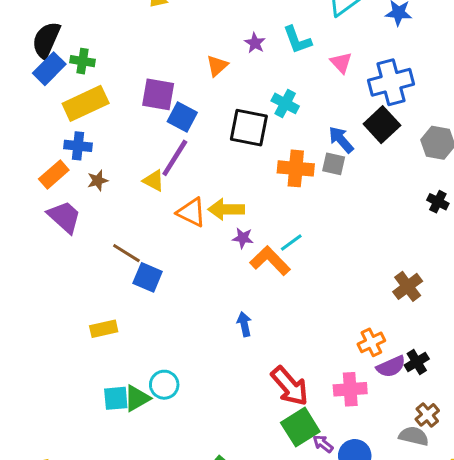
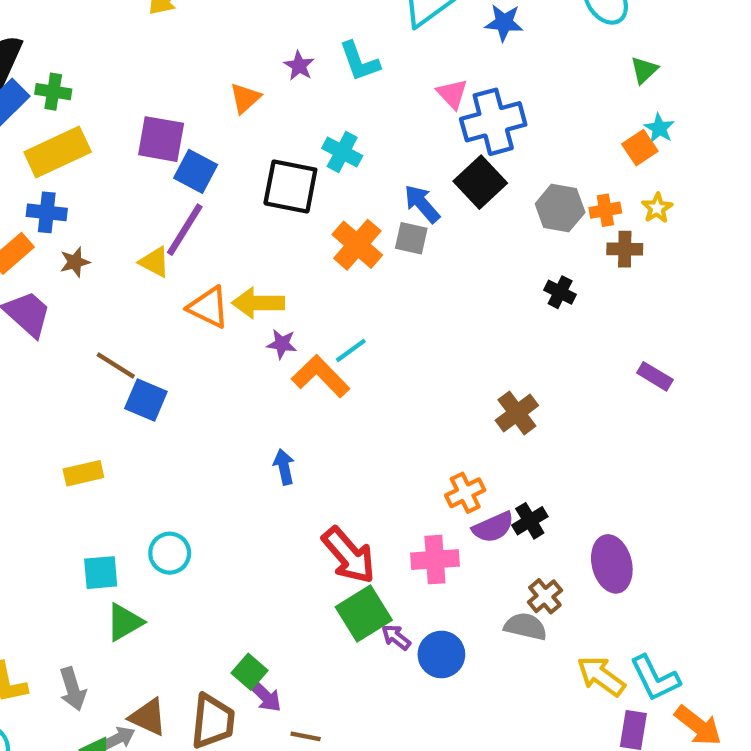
pink triangle: (341, 63) -> (452, 94), moved
orange cross: (296, 168) -> (357, 245), turned 36
green triangle: (137, 398) -> (124, 622), moved

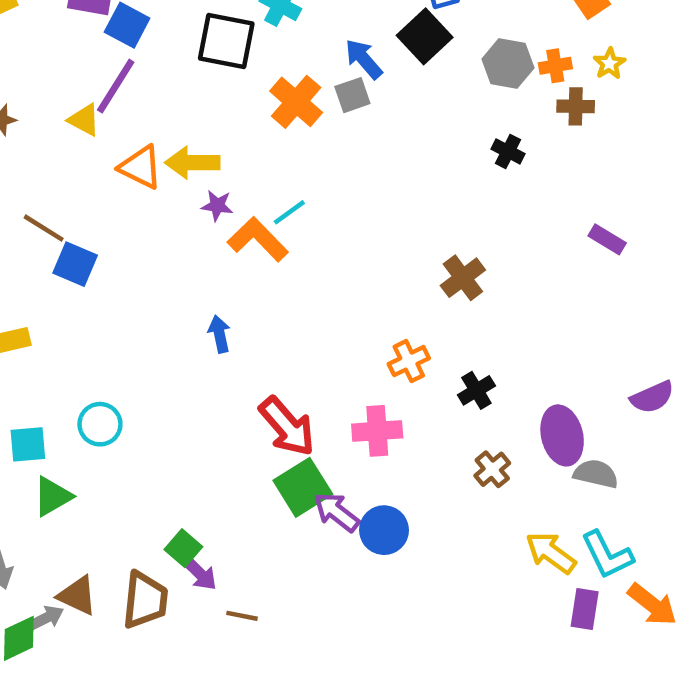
gray square: (411, 238) -> (352, 95), turned -32
purple semicircle: (493, 527) -> (652, 397), moved
gray semicircle: (526, 626) -> (596, 474), moved
purple arrow: (396, 637) -> (337, 512), size x1.5

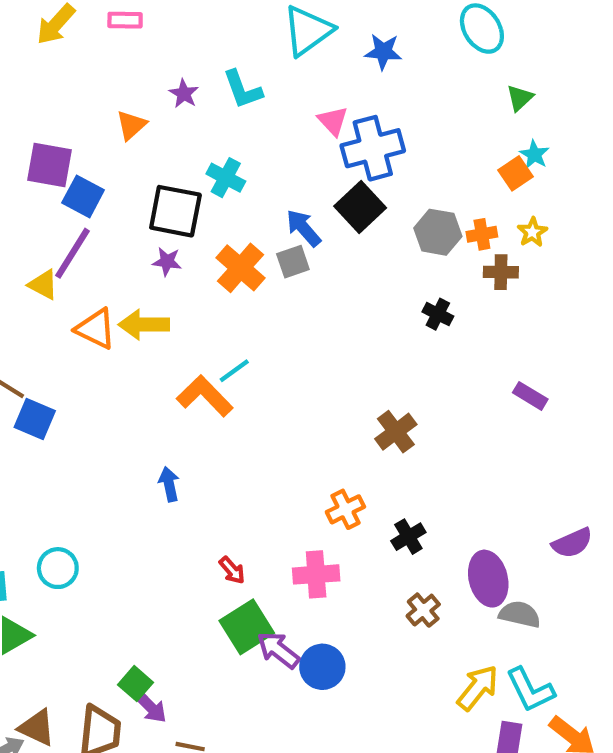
purple star: (217, 206) -> (167, 262), moved
red arrow: (287, 426) -> (232, 570), size x0.5
yellow arrow: (551, 553) -> (478, 688), turned 93

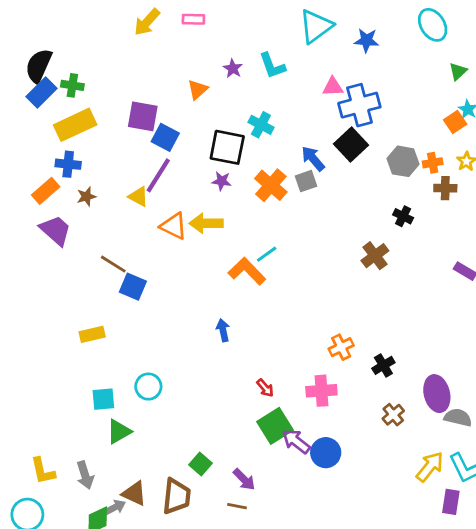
pink triangle: (333, 121) -> (333, 87), turned -50
brown cross: (396, 432) -> (375, 256), moved
purple arrow: (150, 707) -> (244, 479), moved

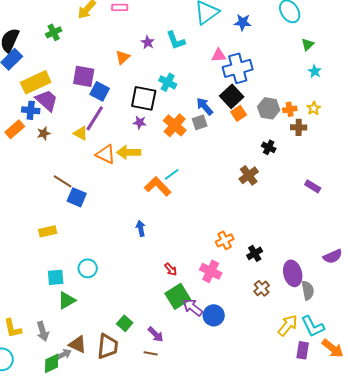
green cross: (72, 85) -> (54, 32), moved, turned -35
orange square: (455, 122) -> (239, 113), moved
purple trapezoid: (56, 230) -> (47, 100), moved
pink cross: (321, 391) -> (211, 271), turned 30
gray semicircle: (458, 417) -> (308, 290), turned 66

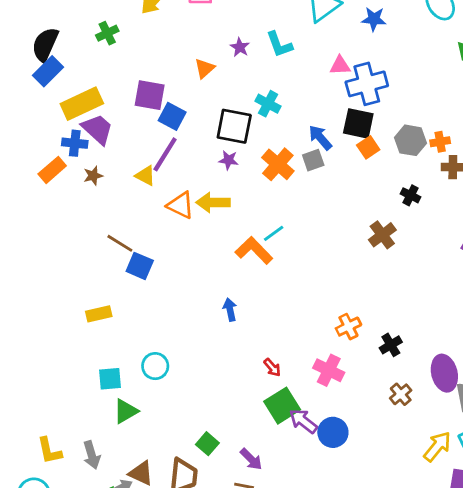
black square: (232, 96) -> (358, 123), turned -35

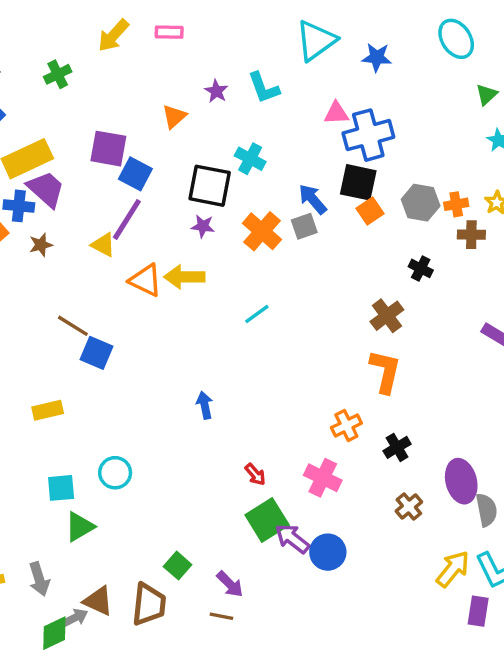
orange L-shape: (254, 250) -> (385, 371), moved, turned 57

